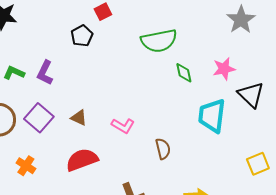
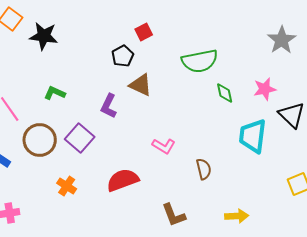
purple L-shape: (45, 73) -> (109, 106), moved
brown triangle: (79, 118) -> (141, 85), moved, size x1.4

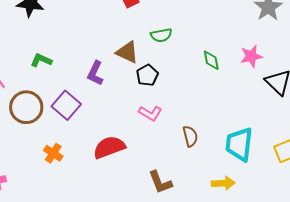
black pentagon: (123, 56) -> (147, 75), moved
green semicircle: (200, 61) -> (161, 35), moved, size x0.6
cyan trapezoid: (253, 136) -> (239, 144), moved

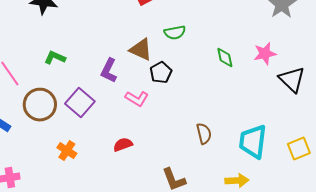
pink L-shape: (150, 113) -> (137, 99), moved
red semicircle: (109, 147) -> (123, 145), size x0.6

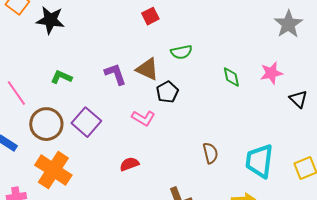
purple L-shape: (109, 71) -> (115, 74), moved, turned 135
black triangle: (292, 80) -> (298, 99), size x0.7
orange cross: (67, 151) -> (53, 170), moved, size x1.8

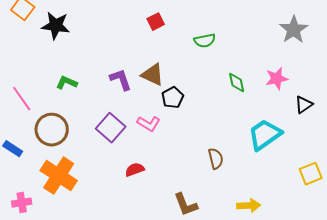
green semicircle: (181, 52) -> (205, 41), moved
black triangle: (298, 99) -> (304, 105), turned 42
purple square: (86, 122) -> (111, 128), moved
cyan trapezoid: (259, 161) -> (265, 135), moved, turned 48

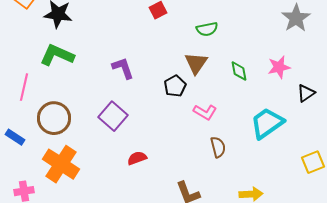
brown triangle: (153, 75) -> (196, 63), moved, turned 40
green L-shape: (67, 83) -> (57, 55), moved, size x1.6
pink line: (22, 99) -> (24, 87), turned 48
pink L-shape: (149, 124) -> (205, 112), moved

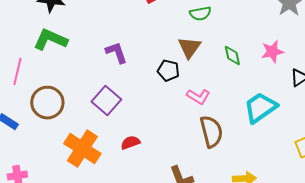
black pentagon: (175, 86) -> (168, 71), turned -30
brown semicircle: (218, 147) -> (211, 132), size x1.5
orange cross: (61, 164) -> (82, 149), moved

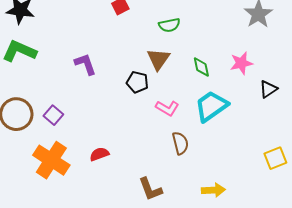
purple square: (106, 101) -> (53, 115), moved, size x0.7
cyan trapezoid: (260, 108) -> (211, 106), moved
brown semicircle: (211, 132) -> (180, 143), size x0.7

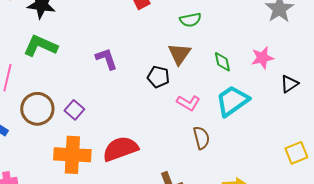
red semicircle: (99, 154) -> (120, 149), size x1.8
orange cross: (51, 160) -> (72, 155), turned -30

